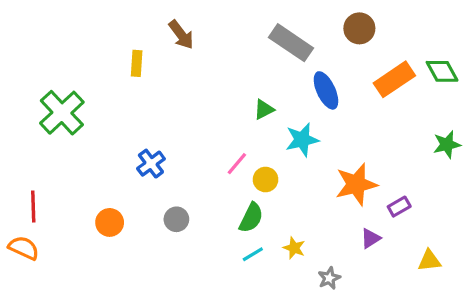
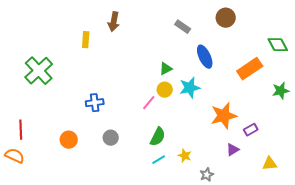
brown arrow: (181, 35) -> (114, 22), turned 48
gray rectangle: (291, 43) -> (183, 27), size x0.6
orange rectangle: (394, 79) -> (250, 69), moved
blue cross: (151, 164) -> (95, 103), turned 30
yellow circle: (266, 180) -> (165, 90), moved

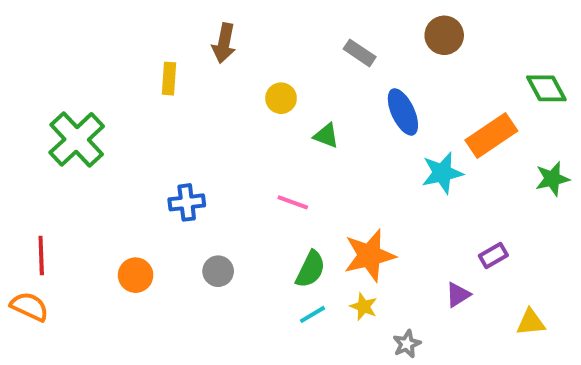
green triangle: (166, 69) -> (326, 136), turned 48
cyan star: (190, 88) -> (442, 173), moved
yellow circle: (165, 90) -> (281, 98), moved
pink line: (149, 103) -> (293, 202), turned 70
orange star: (224, 116) -> (369, 255), moved

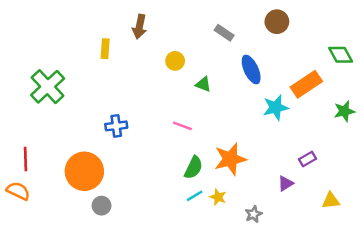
gray circle: (218, 271) -> (102, 206), moved
orange circle: (136, 275) -> (84, 171), size x1.8
yellow star: (364, 307) -> (218, 197), moved

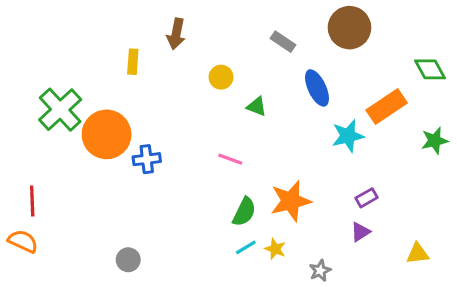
brown circle: (277, 22) -> (349, 28), size x1.4
purple rectangle: (308, 159) -> (367, 198), moved
orange circle: (84, 171) -> (107, 134), moved

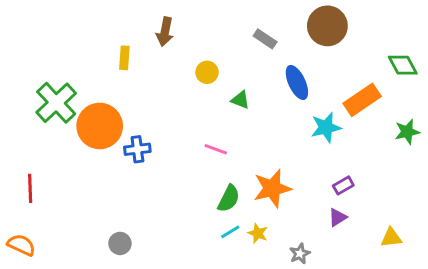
orange semicircle: (23, 241) -> (21, 245), moved

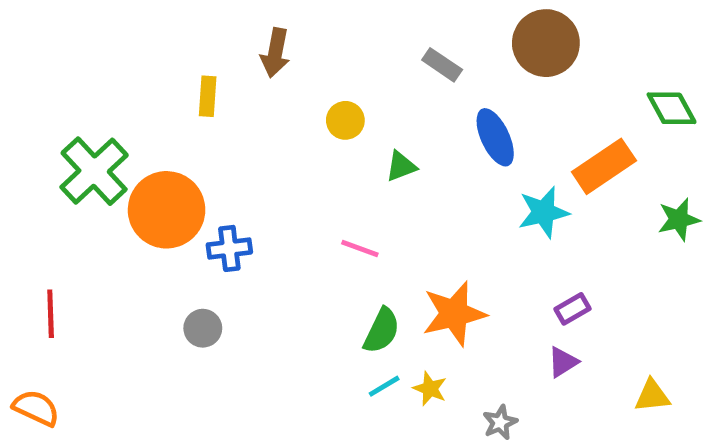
green triangle: (240, 100) -> (401, 166), turned -42
gray circle: (120, 243) -> (203, 328), moved

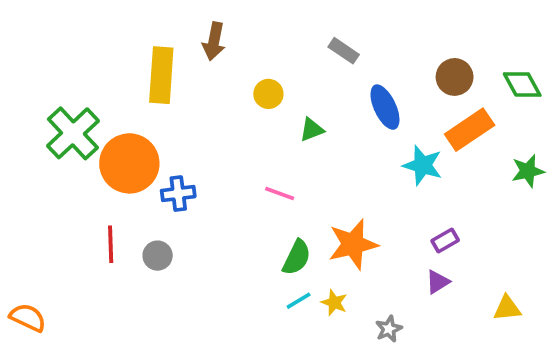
brown circle: (546, 43) -> (455, 77), moved, size x0.7
yellow rectangle: (208, 96) -> (161, 75), size x1.8
cyan star: (543, 212) -> (423, 165), turned 30
red line: (51, 314) -> (111, 244), moved

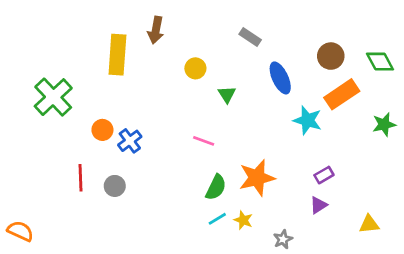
green triangle: (312, 130) -> (227, 94), turned -42
orange circle: (129, 163) -> (102, 130), moved, size x0.5
blue cross: (178, 194) -> (130, 141), turned -30

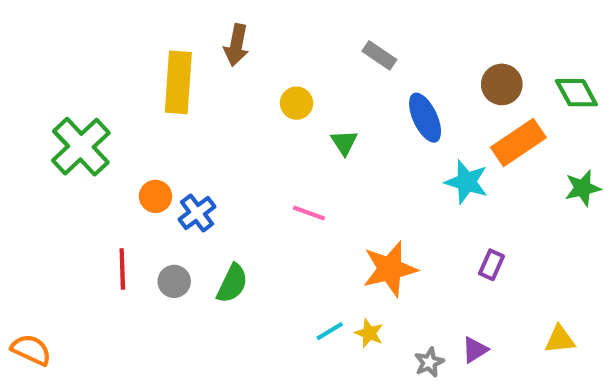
purple rectangle: (324, 175) -> (491, 265), turned -36
green semicircle: (216, 187) -> (232, 283), moved
purple triangle: (318, 205) -> (475, 350), moved

